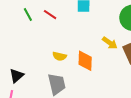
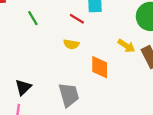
red line: (50, 15) -> (77, 19), moved
yellow semicircle: (59, 56) -> (71, 44), moved

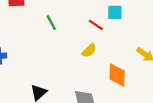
yellow semicircle: (71, 44) -> (89, 51), turned -56

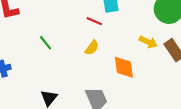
green line: (51, 23) -> (46, 43), moved

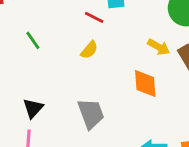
orange diamond: (124, 67) -> (145, 84), moved

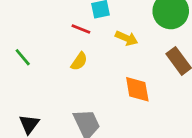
yellow arrow: (159, 47) -> (126, 38), moved

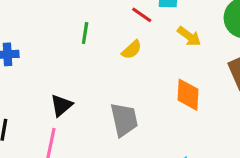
green line: (23, 57) -> (85, 33), moved, turned 36

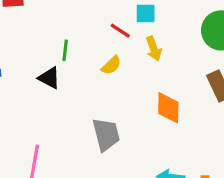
yellow arrow: (189, 36) -> (154, 49), moved, turned 35
black triangle: (61, 105) -> (49, 78), moved, turned -50

